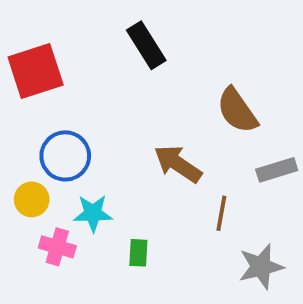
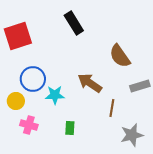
cyan star: (93, 213) -> (55, 95), moved

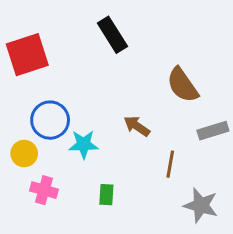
brown arrow: (90, 83) -> (137, 126), size x0.7
gray star: (132, 135) -> (201, 205), turned 30

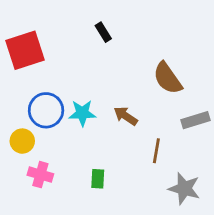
black rectangle: (112, 35) -> (103, 32), size x0.6
cyan star: (84, 144) -> (82, 113), moved

